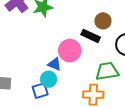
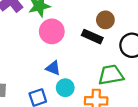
pink circle: (70, 51) -> (52, 31), moved
cyan circle: (49, 79) -> (65, 88), moved

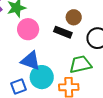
blue triangle: (53, 68) -> (31, 61), size x1.5
cyan circle: (65, 88) -> (42, 77), size x1.5

